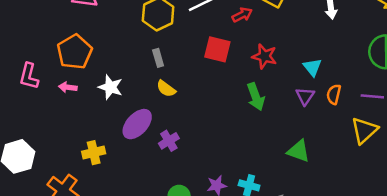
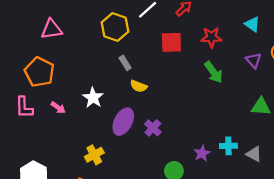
orange pentagon: (75, 52) -> (39, 72), moved
cyan triangle: (312, 67) -> (252, 24), moved
pink arrow: (68, 87) -> (58, 108), turned -136
white star: (110, 87) -> (93, 98), turned 30

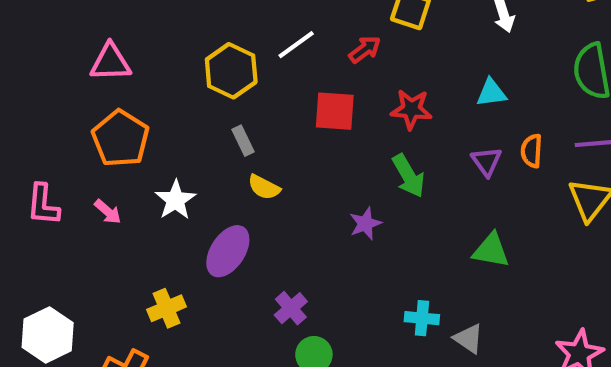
cyan triangle: (252, 24) -> (491, 93), turned -49
orange pentagon: (39, 72) -> (121, 139), moved
purple cross: (153, 128) -> (291, 308), moved
purple star: (202, 153) -> (365, 224), moved

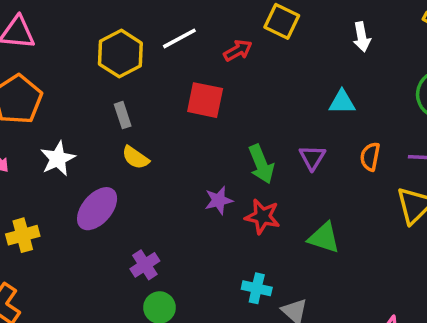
red star: (411, 109) -> (262, 217), moved
purple triangle: (487, 161) -> (312, 157), moved
yellow cross: (166, 308) -> (23, 235), moved

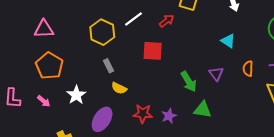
cyan triangle: (342, 102) -> (228, 41), turned 42
purple star: (219, 200) -> (169, 116), moved
red star: (262, 217) -> (143, 114), moved
green triangle: (324, 238) -> (203, 110), moved

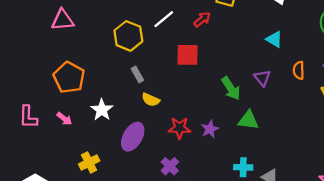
pink triangle: (44, 29) -> (63, 20), moved

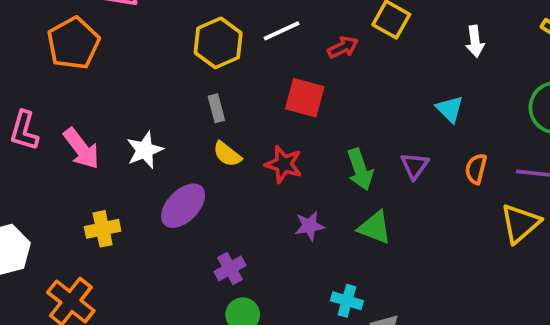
orange pentagon: (69, 77) -> (73, 43), moved
pink arrow: (64, 119) -> (81, 149), size x1.6
red star: (179, 128) -> (284, 164), moved

